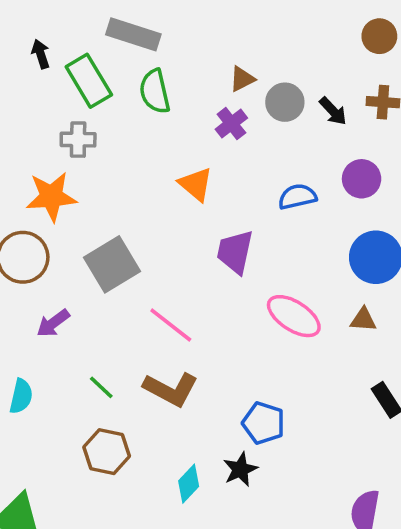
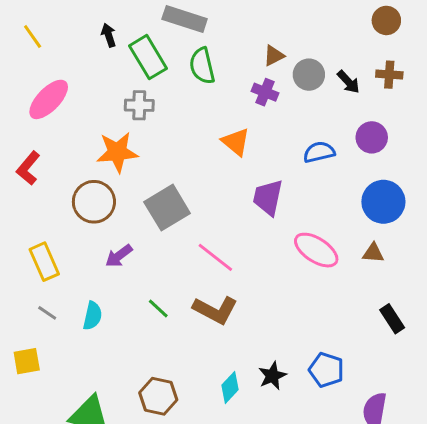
purple cross: (231, 124) -> (265, 92), turned -30
blue pentagon: (263, 423) -> (326, 370), moved
brown hexagon: (107, 452) -> (158, 396), moved

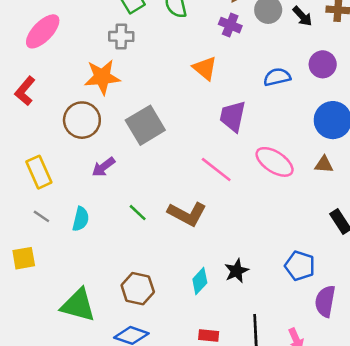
pink line: (215, 257) -> (216, 170), moved
blue pentagon: (326, 370) -> (300, 266), moved

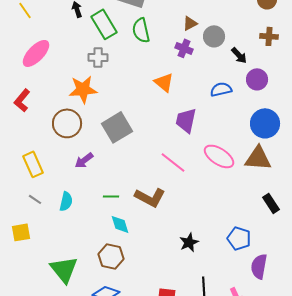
black arrow: (302, 16) -> (239, 55), moved
brown triangle: (324, 164) -> (258, 158), size x1.8
green line: (138, 213) -> (111, 196), turned -42
cyan diamond: (200, 281) -> (120, 224), moved, turned -60
green triangle: (78, 305) -> (64, 269), turned 36

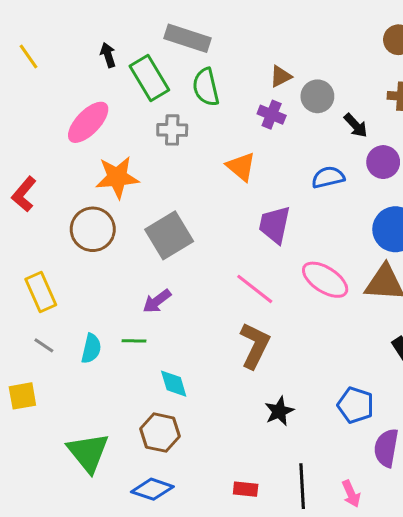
pink ellipse: (36, 53) -> (88, 122), moved
gray cross: (98, 57) -> (172, 130), moved
purple arrow: (84, 160) -> (157, 301), moved
green line: (111, 196) -> (134, 341), moved
brown L-shape: (150, 197) -> (255, 345), moved, turned -92

